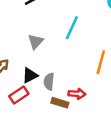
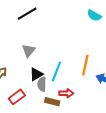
cyan line: (72, 28) -> (56, 72), moved
black triangle: (30, 75) -> (36, 74), moved

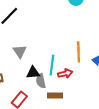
black triangle: (36, 74) -> (33, 73), turned 40
red arrow: (66, 93) -> (65, 73), moved

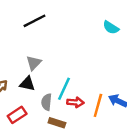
orange line: (79, 52) -> (98, 105), moved
black triangle: (33, 73) -> (27, 84), moved

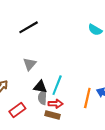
black triangle: (27, 84) -> (40, 87), moved
red arrow: (75, 102) -> (56, 104), moved

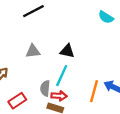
gray triangle: (30, 64) -> (33, 51), turned 40
black triangle: (40, 87) -> (67, 51), moved

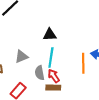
gray triangle: (33, 51) -> (21, 57), moved
red arrow: (59, 96) -> (54, 76), turned -112

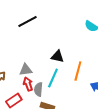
orange line: (83, 63) -> (78, 71), moved
red arrow: (54, 76) -> (28, 84), moved

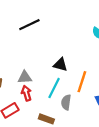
gray semicircle: (38, 89) -> (66, 102), moved

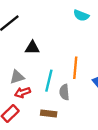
black triangle: (60, 65) -> (32, 48), moved
red arrow: (26, 93) -> (22, 92), turned -80

